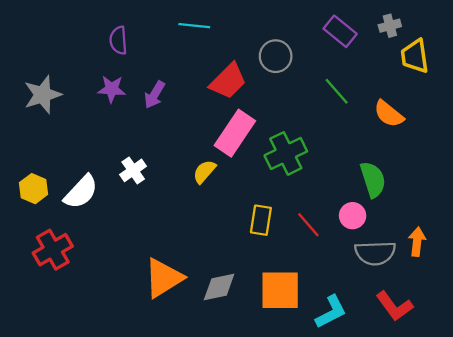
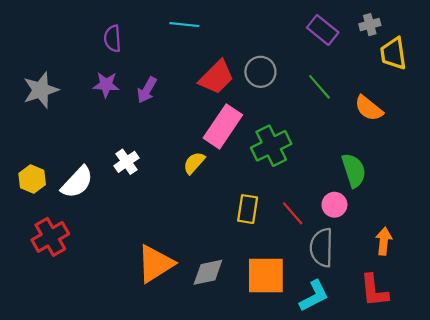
gray circle: (276, 56) -> (260, 72), moved
orange arrow: (417, 242) -> (384, 241), moved
gray semicircle: (375, 253) -> (322, 248), moved, turned 93
red L-shape: (394, 306) -> (374, 290), turned 30

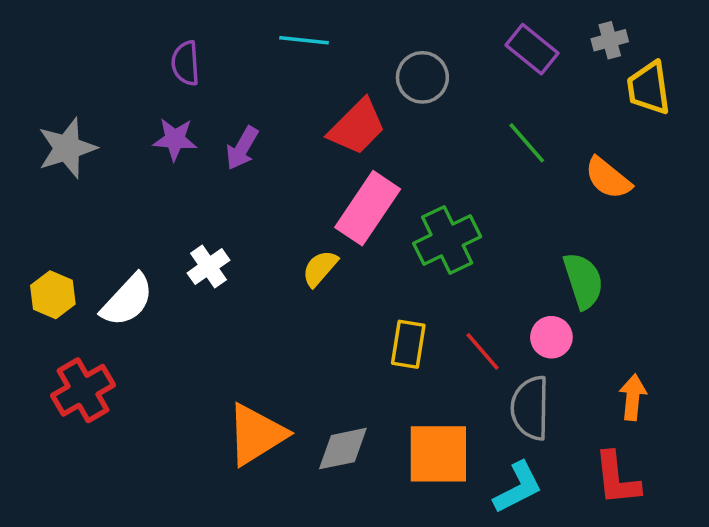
gray circle: (260, 72) -> (422, 77), moved

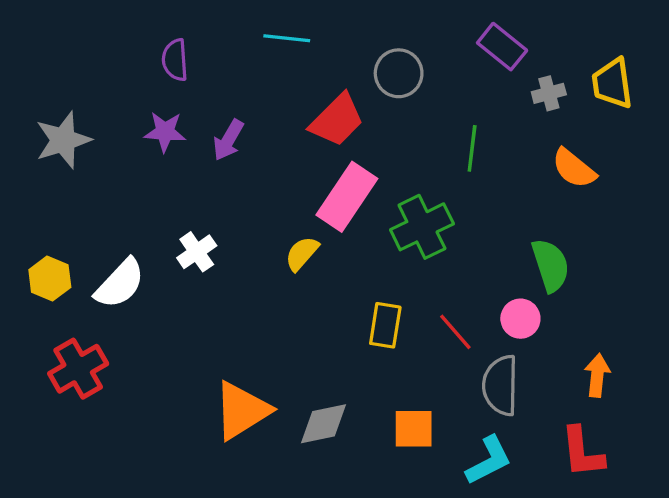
gray cross: (610, 40) -> (549, 93), moved
green line: (527, 143) -> (472, 148), moved, turned 48
orange square: (438, 454) -> (414, 429), size x0.7

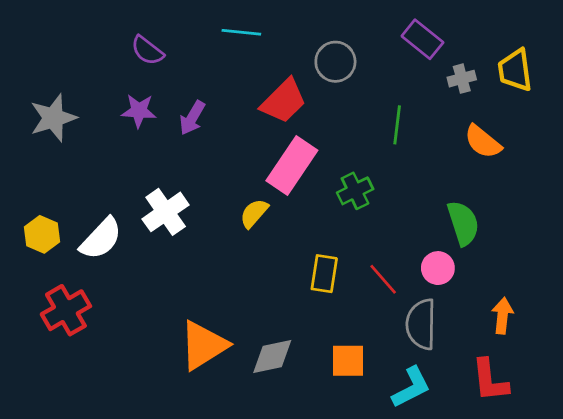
purple semicircle: (175, 60) -> (147, 50), turned -48
green cross: (422, 227) -> (355, 191), size x0.7
white cross: (197, 252) -> (166, 212), size x1.4

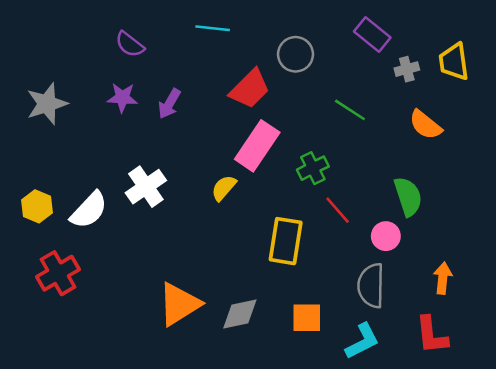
green line: (397, 125) -> (350, 110), turned -64
yellow rectangle: (324, 274) -> (286, 241), size x1.4
red line: (383, 279) -> (338, 210), moved

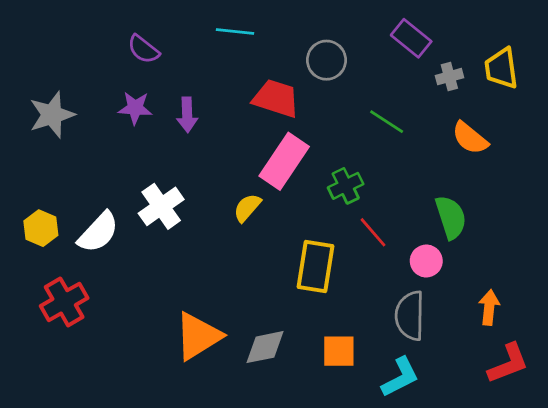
red trapezoid: (250, 89) -> (276, 98), turned -117
purple arrow: (169, 104) -> (187, 115), turned -32
red L-shape: (432, 335) -> (508, 363), moved, turned -105

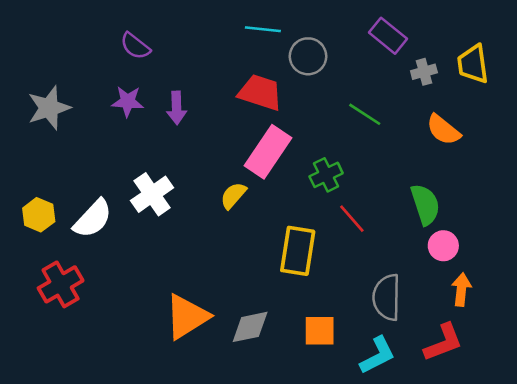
cyan line: (235, 31) -> (263, 29), moved
pink circle: (426, 261) -> (443, 246), moved
red L-shape: (508, 363) -> (443, 342), moved

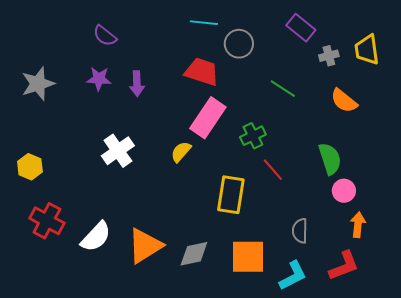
white semicircle: (93, 219) -> (96, 237), moved
red cross: (61, 284) -> (47, 221), turned -32
gray semicircle: (387, 297) -> (300, 231), size x0.7
orange square: (320, 331) -> (248, 257), size x1.4

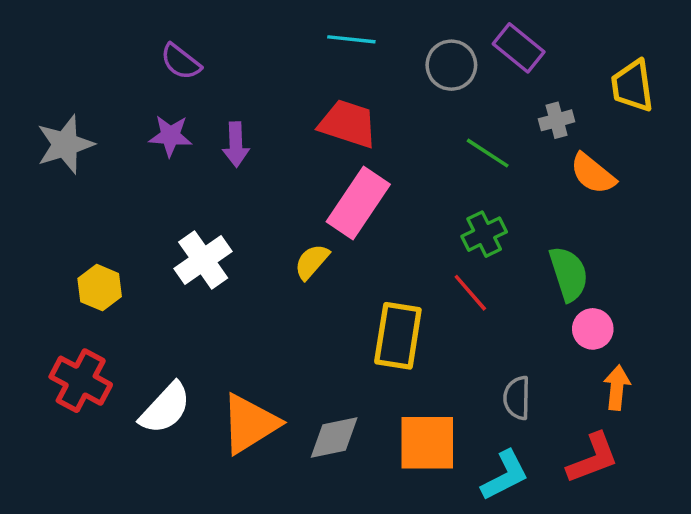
gray circle: (239, 44) -> (451, 65), moved
gray cross: (329, 56) -> (557, 120), moved
green cross: (253, 136) -> (484, 234), moved
yellow hexagon: (30, 167) -> (100, 288), moved

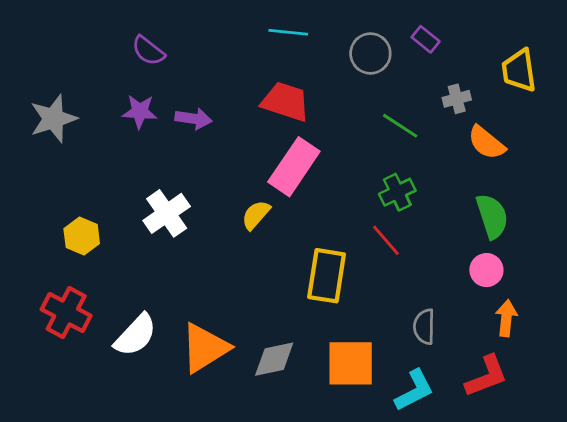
purple rectangle: (519, 48) -> (426, 39), size x0.7
purple arrow: (236, 144) -> (194, 119), turned -80
green semicircle: (569, 274) -> (492, 216), moved

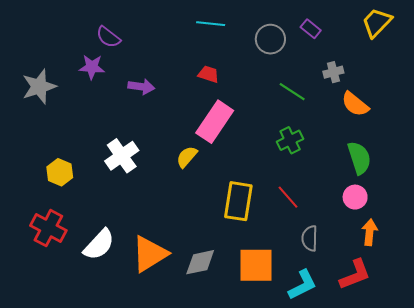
yellow trapezoid: (519, 70) -> (377, 23), moved, turned 52
red trapezoid: (285, 102) -> (208, 74), size x0.6
purple star: (140, 112) -> (92, 67), moved
red line: (386, 240) -> (288, 197), moved

